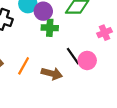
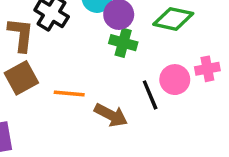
pink circle: (87, 60) -> (175, 80), moved
orange line: (24, 66) -> (69, 93), turned 54

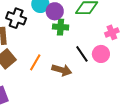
pink circle: (175, 80) -> (101, 54), moved
orange line: (69, 93) -> (35, 62), turned -54

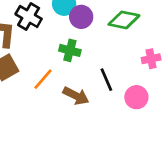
green cross: (61, 27) -> (70, 50), moved
pink circle: (101, 54) -> (136, 97), moved

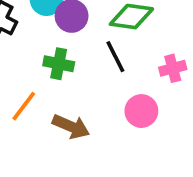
black line: (106, 80) -> (115, 57), moved
pink circle: (136, 97) -> (141, 111), moved

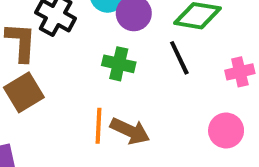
orange line: (24, 106) -> (99, 126), moved, turned -36
pink circle: (141, 111) -> (226, 130), moved

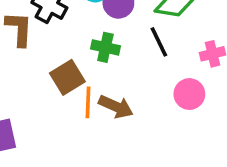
brown square: (24, 92) -> (67, 77), moved
pink circle: (226, 130) -> (189, 94), moved

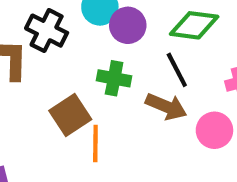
brown arrow: (116, 107) -> (166, 107), moved

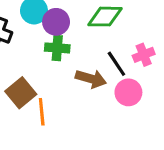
black line: (177, 70) -> (116, 64), moved
green cross: (114, 78) -> (57, 48), moved

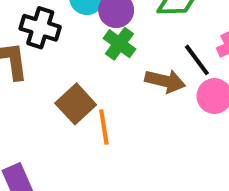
green cross: (57, 48) -> (119, 44), turned 35

